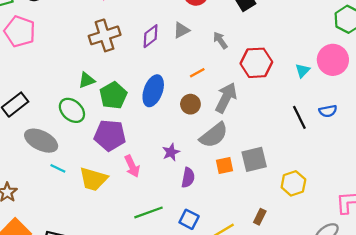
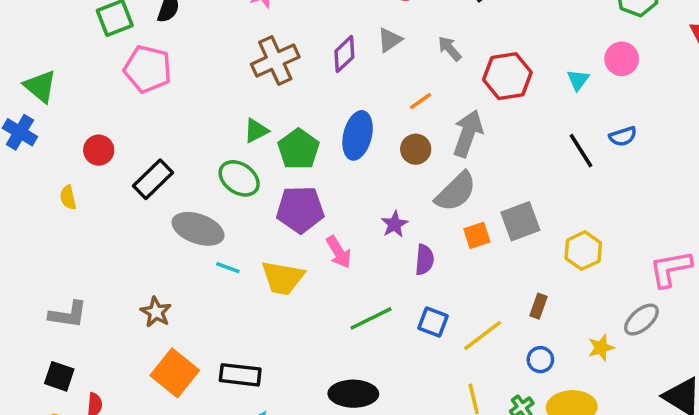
pink circle: (333, 60) -> (622, 59), size x0.7

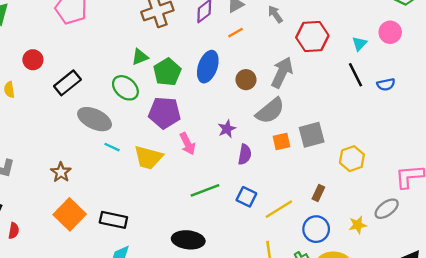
orange line: (421, 101) -> (235, 33), moved
black line: (581, 151) -> (356, 75), moved
blue circle: (540, 360) -> (316, 229), size x1.5

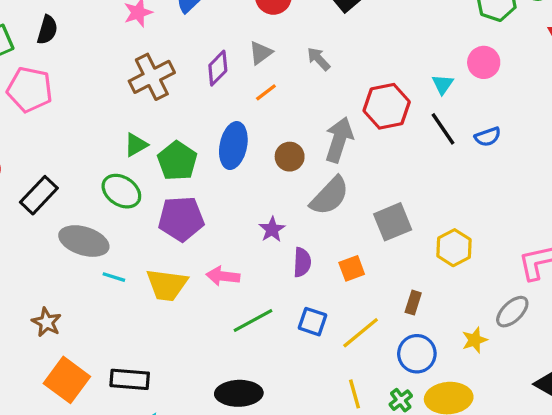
red hexagon: (312, 36) -> (387, 106), moved
orange square: (281, 142) -> (352, 268), moved
pink arrow: (187, 144) -> (223, 276), moved, turned 130

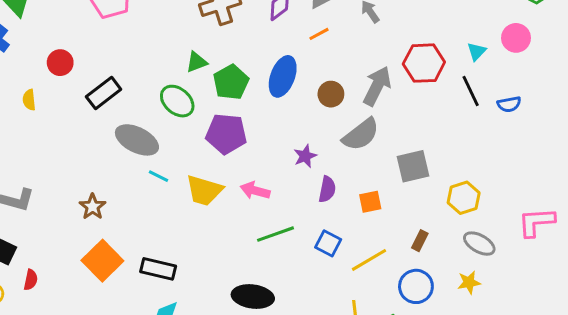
gray ellipse: (512, 312) -> (479, 244), moved, turned 64

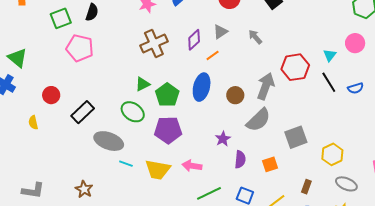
orange line: (319, 34) -> (213, 55), moved

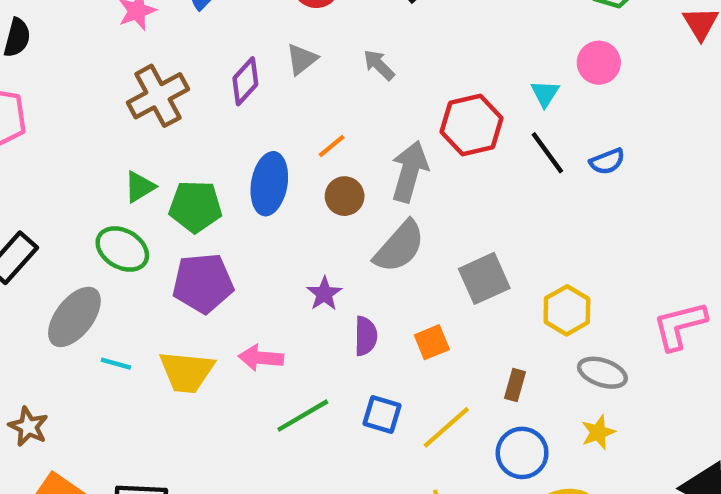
orange line: (213, 55) -> (332, 146), moved
green pentagon: (167, 95) -> (195, 206), turned -30
gray ellipse: (109, 141) -> (74, 317), turned -68

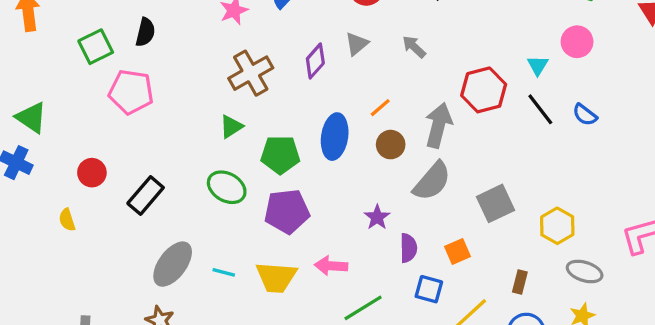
blue semicircle: (607, 161) -> (585, 115), turned 60
green triangle: (140, 187) -> (231, 127), moved
gray ellipse: (74, 317) -> (173, 264), moved
blue square: (382, 415) -> (429, 289), moved

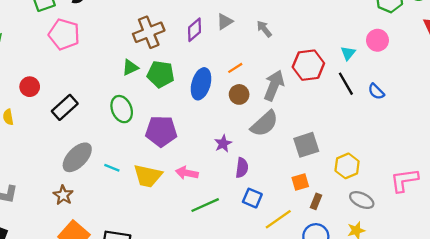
green pentagon: (280, 155) -> (161, 74), moved
green ellipse: (227, 187) -> (122, 109), turned 30
orange square: (458, 252) -> (300, 182), moved

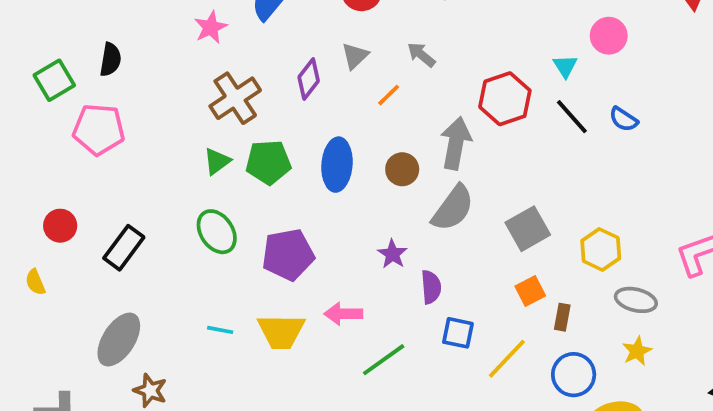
orange line: (235, 68) -> (389, 95), moved
gray ellipse: (77, 157) -> (119, 340), moved

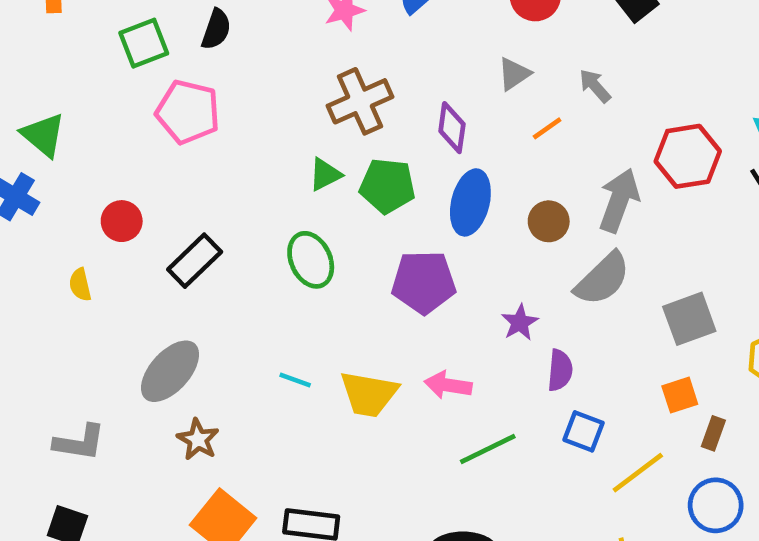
purple diamond: (309, 79) -> (452, 128), moved, turned -39
purple pentagon: (288, 255) -> (424, 282), moved

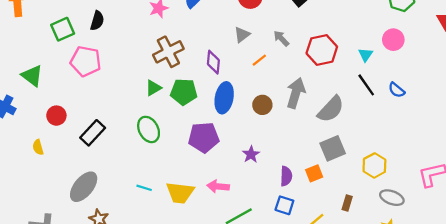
green triangle: (43, 135) -> (32, 76), moved
red hexagon: (688, 156) -> (322, 50), moved
gray semicircle: (602, 279) -> (331, 109), moved
purple semicircle: (560, 370) -> (286, 176), moved
orange square: (680, 395) -> (314, 173), moved

